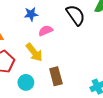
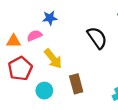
black semicircle: (76, 15) -> (97, 38), moved
pink semicircle: (46, 31) -> (34, 36), moved

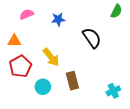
blue star: (50, 18) -> (58, 19), moved
pink semicircle: (34, 36) -> (27, 14), moved

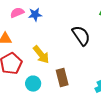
blue star: (58, 19) -> (35, 15), moved

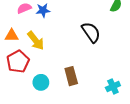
yellow arrow: (41, 55) -> (36, 41), moved

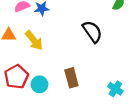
red pentagon: (18, 61) -> (16, 77), moved
cyan cross: (113, 87) -> (115, 89), turned -32

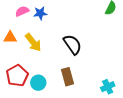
black semicircle: (92, 32) -> (72, 44), moved
cyan cross: (115, 89) -> (108, 87), turned 32

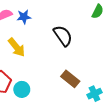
black semicircle: (72, 44) -> (63, 36), moved
brown rectangle: (67, 77) -> (70, 79), moved, turned -36

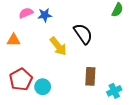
yellow arrow: (17, 47) -> (58, 46), moved
brown rectangle: (70, 79) -> (90, 76), turned 54

